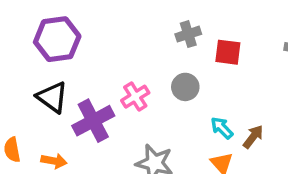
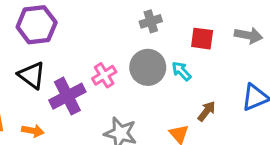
red square: (228, 52) -> (202, 39), moved
gray circle: (185, 87) -> (148, 67), size x1.5
cyan arrow: (222, 128) -> (181, 71), moved

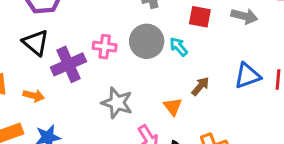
pink cross: (104, 75) -> (105, 47), turned 35

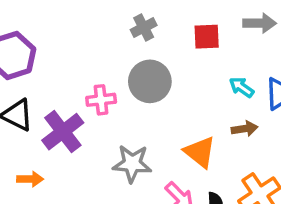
cyan arrow: (179, 47) -> (242, 87), moved
brown arrow: (200, 86) -> (245, 129), moved, turned 54
orange triangle: (173, 107) -> (200, 152), size x1.4

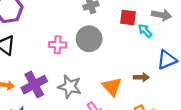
cyan arrow: (242, 87) -> (145, 31), moved
purple cross: (63, 132) -> (34, 85), moved

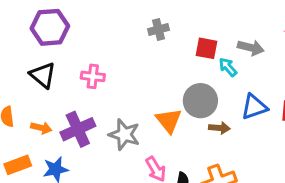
gray circle: (89, 39) -> (200, 101), moved
pink cross: (58, 45) -> (93, 76), moved
orange triangle: (112, 87) -> (169, 121), moved

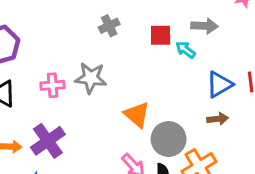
gray circle: (200, 101) -> (169, 139), moved
brown arrow: (219, 128) -> (218, 119), moved
gray star: (124, 135) -> (91, 78), moved

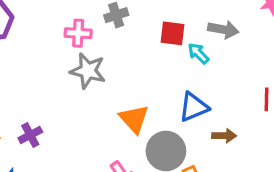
blue triangle: (219, 84) -> (194, 107), moved
pink cross: (53, 85) -> (78, 33), moved
purple cross: (48, 141) -> (30, 135), size x0.6

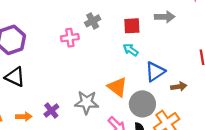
cyan arrow: (198, 53) -> (131, 50), moved
gray star: (88, 71) -> (87, 102), moved

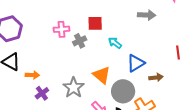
gray cross: (93, 21) -> (80, 41), moved
red square: (132, 26) -> (95, 23), moved
gray star: (87, 102) -> (74, 88), turned 30
orange arrow: (24, 117) -> (32, 75), moved

